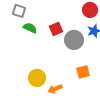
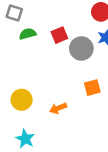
green semicircle: (30, 28) -> (28, 34), turned -40
yellow circle: (37, 78) -> (22, 100), moved

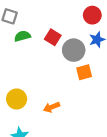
red square: (59, 35) -> (53, 37), turned -35
orange square: (92, 88) -> (84, 72), moved

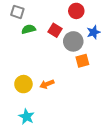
red circle: (92, 15) -> (76, 11), moved
orange arrow: (52, 107) -> (47, 84), moved

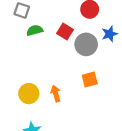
orange square: (82, 61) -> (90, 80), moved
orange arrow: (47, 84) -> (56, 94), turned 96

